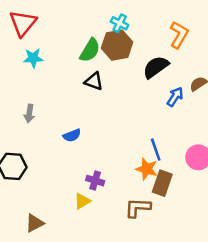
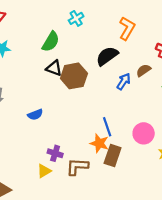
cyan cross: (120, 23) -> (76, 18), turned 32
brown hexagon: (117, 45) -> (74, 76), moved
brown L-shape: (138, 208) -> (77, 167), moved

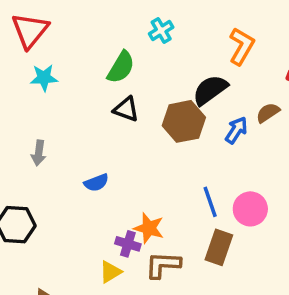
brown hexagon: (74, 76) -> (184, 121), moved
pink circle: (144, 133) -> (250, 209), moved
orange star: (99, 143) -> (149, 228), moved

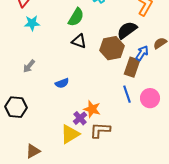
gray arrow: (39, 153) -> (29, 66), turned 32
purple cross: (128, 244) -> (80, 118), turned 32
brown rectangle: (219, 247) -> (132, 67), moved
yellow triangle: (110, 272) -> (70, 134), size x1.5

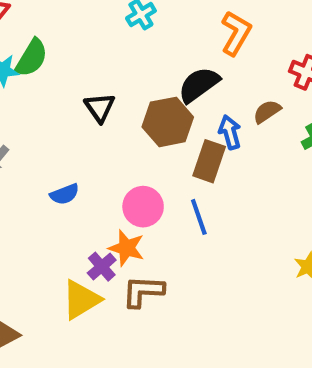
green semicircle: (76, 17) -> (31, 58), moved
black triangle: (79, 41) -> (100, 107), turned 35
blue arrow: (142, 53) -> (230, 132), turned -49
pink circle: (150, 98) -> (143, 207), moved

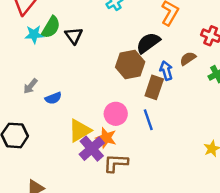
black triangle: (100, 107) -> (74, 36), moved
blue semicircle: (65, 194) -> (53, 98), moved
purple cross: (102, 267) -> (92, 149), size x1.5
yellow triangle: (81, 300) -> (80, 131), moved

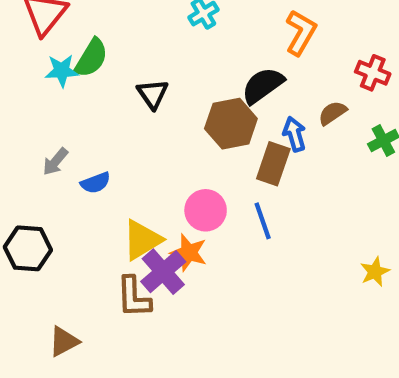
black triangle: (74, 36) -> (153, 94), moved
brown L-shape: (116, 163) -> (134, 297), moved, turned -95

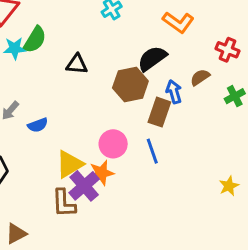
orange L-shape: (301, 33) -> (178, 22), turned 96
black triangle: (153, 94) -> (77, 64), turned -50
orange star: (189, 253) -> (101, 173), turned -30

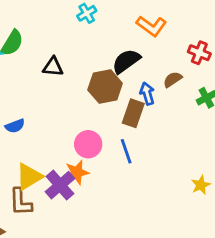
yellow triangle: (70, 164) -> (29, 177), moved
brown L-shape: (64, 203) -> (21, 202), moved

